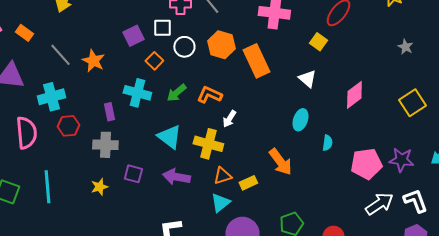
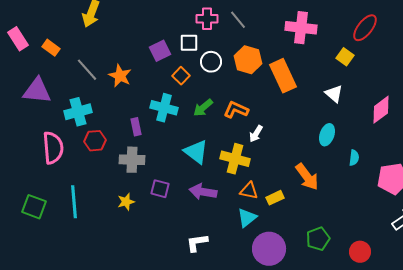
orange triangle: (222, 176) -> (249, 191), turned 30

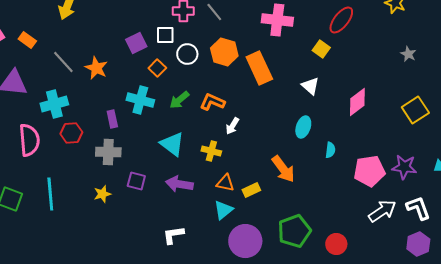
yellow cross: (235, 159) -> (211, 151), size x0.7
green pentagon: (318, 239) -> (294, 231), size x1.4

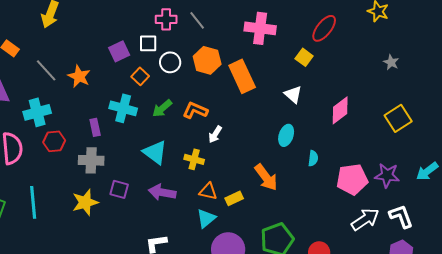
yellow star: (102, 194) -> (85, 202), size x1.5

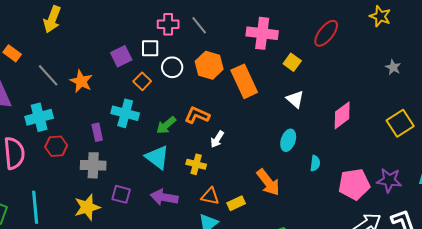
yellow square: (304, 57) -> (292, 62), moved
green arrow: (162, 108) -> (166, 125), moved

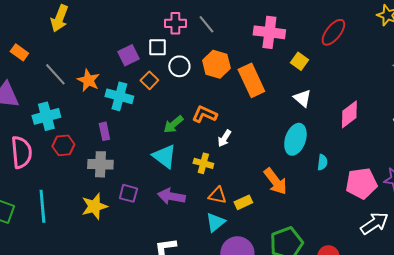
cyan cross: (125, 113) -> (119, 96), moved
cyan ellipse: (288, 140) -> (295, 139), size x1.4

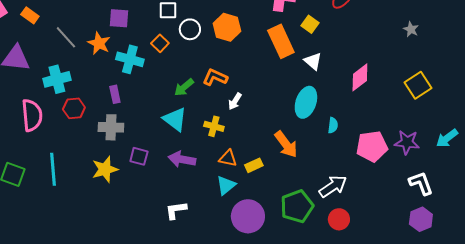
purple square: (128, 55) -> (119, 18), moved, turned 30
orange rectangle: (251, 80) -> (281, 41), moved
white arrow: (374, 223) -> (333, 186), moved

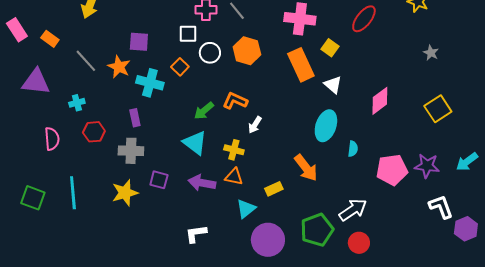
cyan cross: (57, 79) -> (77, 103), size x0.6
pink semicircle: (32, 115) -> (52, 139), size x0.7
orange triangle: (228, 158) -> (234, 177), moved
purple hexagon: (421, 219) -> (466, 229), moved

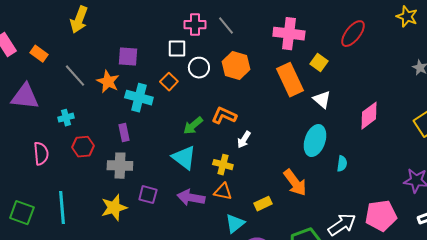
pink pentagon: (392, 170) -> (381, 216), moved

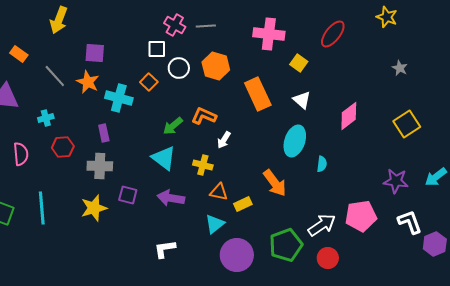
pink cross: (195, 25) -> (175, 25), turned 30
gray line: (226, 26) -> (206, 26), turned -54
purple square: (128, 57) -> (95, 53), moved
orange rectangle: (290, 80) -> (258, 94), moved
orange triangle: (223, 192) -> (219, 192), moved

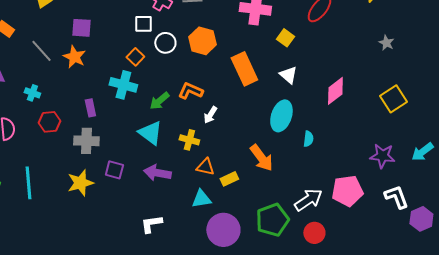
cyan cross: (119, 98) -> (123, 85), moved
cyan cross: (46, 118) -> (32, 93), turned 35
cyan triangle: (215, 224) -> (201, 199), turned 30

